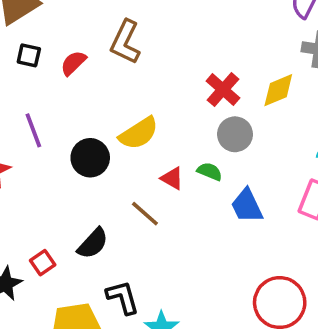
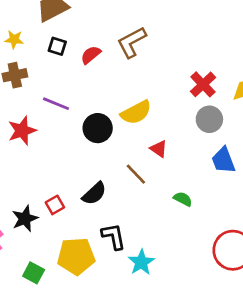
brown L-shape: (125, 42) -> (132, 42), turned 32
purple line: (33, 130) -> (56, 104), turned -52
green semicircle: (210, 171) -> (183, 199), moved
blue trapezoid: (247, 206) -> (223, 160), moved

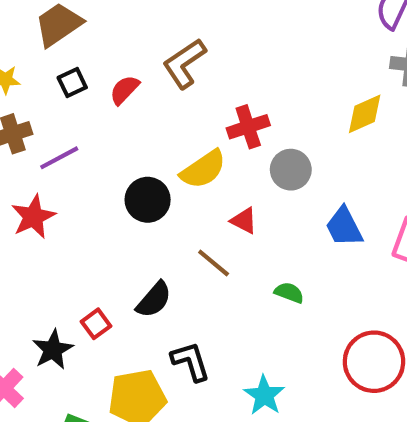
black square: (57, 46) -> (72, 83), turned -36
red cross: (203, 84) -> (248, 127), moved, turned 32
purple line: (56, 104) -> (59, 158), moved, turned -44
gray circle: (209, 119) -> (291, 170), moved
cyan star: (141, 262) -> (264, 395), moved

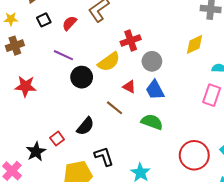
yellow diamond: (365, 114) -> (194, 44), moved
purple line: (59, 158) -> (63, 55), moved, turned 54
red star: (33, 217) -> (26, 86), turned 30
blue trapezoid: (344, 227) -> (155, 90), moved
green semicircle: (289, 293) -> (152, 122), size x1.5

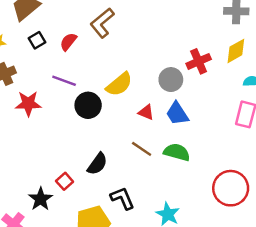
red cross: (131, 40) -> (199, 61), moved
yellow diamond: (194, 44) -> (236, 51), moved
red star: (26, 86) -> (28, 104), moved
brown line: (115, 108) -> (142, 149), moved

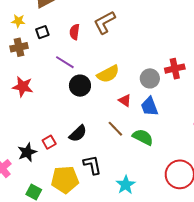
black square: (37, 40) -> (42, 32), moved
red semicircle: (68, 42) -> (75, 32), turned -42
red star: (28, 104) -> (23, 87), moved

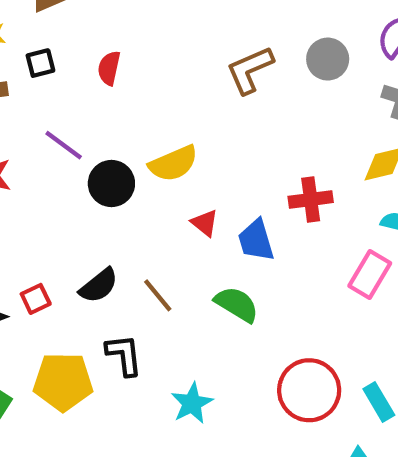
brown L-shape: (104, 22) -> (250, 70), moved
purple line: (65, 62) -> (64, 145), moved
red cross: (175, 69) -> (311, 199), moved
gray circle: (150, 78) -> (328, 59), moved
brown line: (115, 129) -> (158, 295), moved

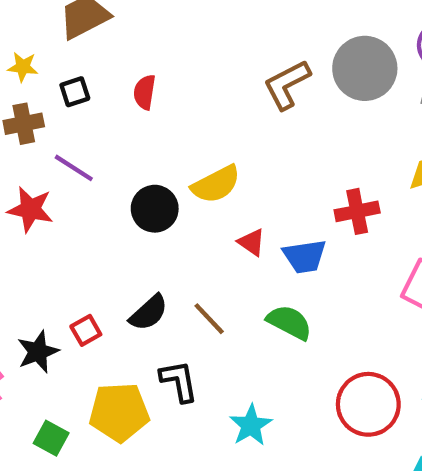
gray circle: (328, 59) -> (365, 68), size x1.5
purple line: (64, 145) -> (74, 168), moved
blue trapezoid: (256, 240) -> (305, 256), turned -78

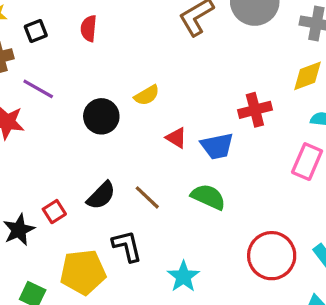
yellow semicircle: (216, 184) -> (147, 95), size x0.7

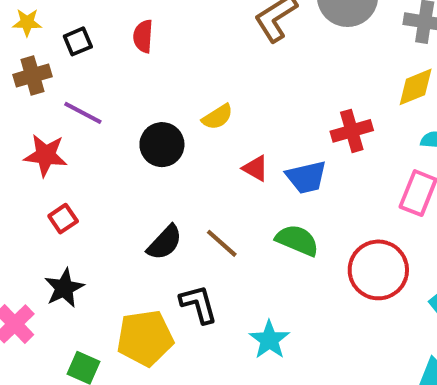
red square: (54, 212) -> (63, 219), moved
red circle: (272, 256) -> (378, 270), moved

